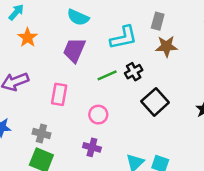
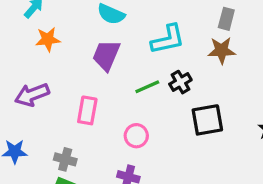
gray rectangle: (158, 21) -> (226, 19), moved
orange star: (28, 38) -> (48, 39), turned 30
black square: (155, 102) -> (207, 120), turned 32

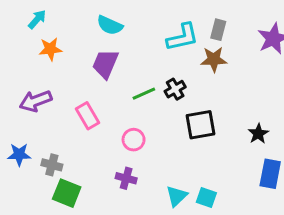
cyan L-shape: (168, 39) -> (183, 37), moved
pink rectangle: (87, 110) -> (88, 116), turned -40
gray cross: (65, 159) -> (52, 165), moved

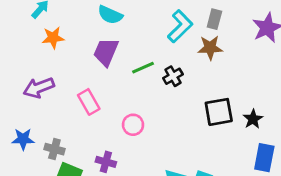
cyan L-shape: (183, 37) -> (180, 26), turned -32
green line: (144, 94) -> (143, 68), moved
black square: (200, 125) -> (219, 112), moved
purple cross: (126, 178) -> (106, 162), moved

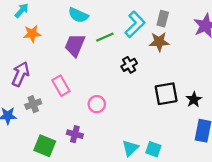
green line: (143, 68) -> (105, 37), moved
purple arrow: (39, 88) -> (21, 74), turned 135
gray cross: (54, 149) -> (33, 104), moved, turned -35

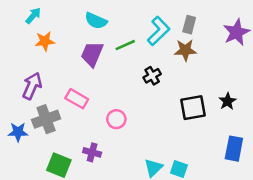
pink rectangle: (61, 86) -> (77, 99), turned -30
black star: (194, 100) -> (228, 101), moved
gray cross: (33, 104) -> (46, 119), size x1.5

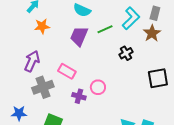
brown star: (185, 50) -> (152, 33), turned -30
blue star: (18, 132) -> (19, 113), moved
purple cross: (92, 152) -> (79, 96), moved

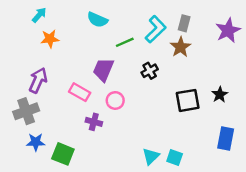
purple trapezoid: (79, 36) -> (103, 70), moved
gray cross: (43, 87) -> (26, 111), moved
pink circle: (98, 87) -> (115, 100), moved
blue star: (19, 113) -> (36, 142), moved

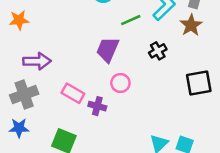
orange star: (50, 39) -> (19, 20), moved
purple arrow: (38, 80) -> (37, 61), turned 65
pink rectangle: (80, 92) -> (73, 93), moved
blue star: (36, 142) -> (19, 128), moved

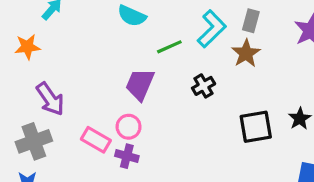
purple arrow: (37, 61) -> (50, 99), turned 56
pink circle: (120, 83) -> (129, 127), moved

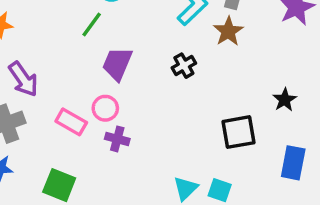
green line: (169, 47) -> (92, 25), moved, turned -30
black square: (256, 127) -> (238, 132), moved
purple cross: (127, 156) -> (117, 139), moved

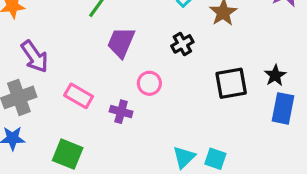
pink circle: (105, 108) -> (149, 83), moved
black square: (238, 132) -> (231, 83), moved
blue rectangle: (293, 163) -> (283, 108), moved

